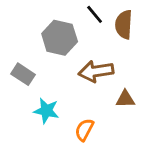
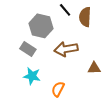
gray rectangle: (23, 74) -> (28, 49), moved
brown triangle: (125, 99) -> (94, 68), moved

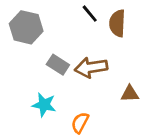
gray hexagon: (41, 26) -> (26, 27), moved
gray rectangle: (28, 49) -> (58, 65), moved

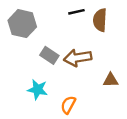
black line: (90, 14) -> (76, 12), turned -63

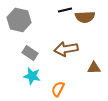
brown semicircle: (100, 20) -> (85, 17), turned -96
gray rectangle: (49, 55) -> (30, 53), moved

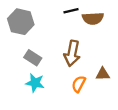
brown arrow: (66, 49) -> (72, 53), turned -70
orange semicircle: (58, 89) -> (79, 84), moved

